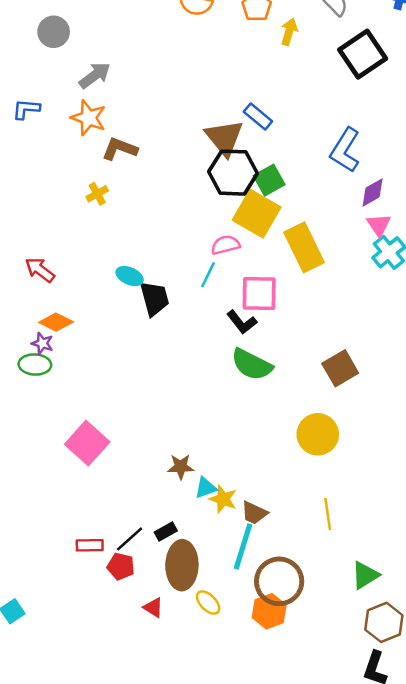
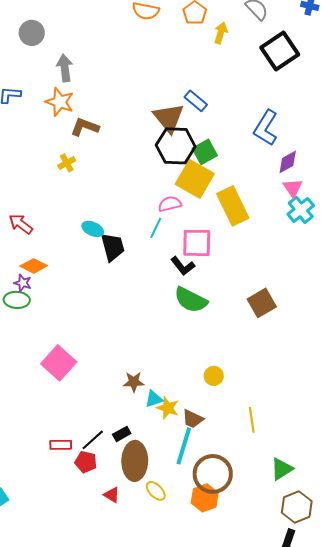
gray arrow: (95, 75) -> (65, 68), turned -60
yellow circle: (318, 434) -> (214, 376), moved, size x0.6

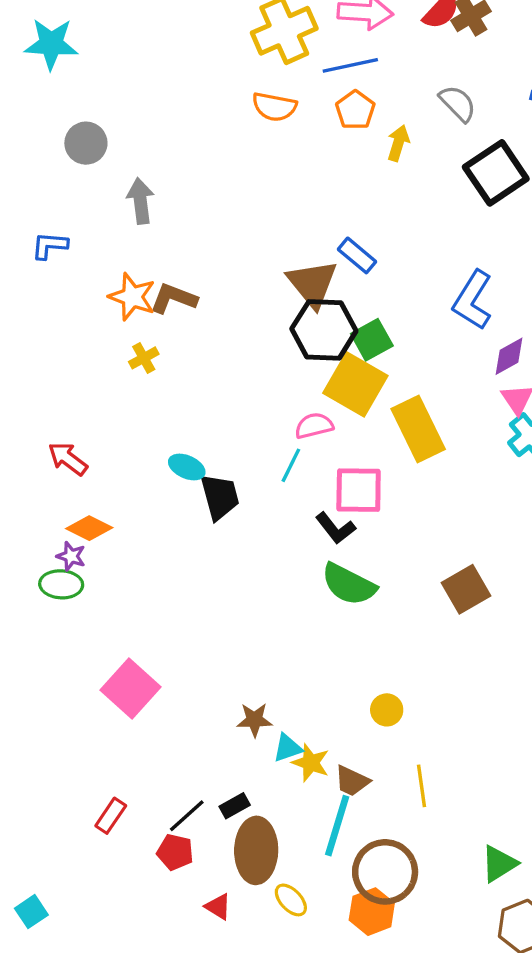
orange star: (60, 102) -> (132, 297), moved
yellow line: (252, 420) -> (421, 786), moved
red rectangle: (61, 445) -> (111, 816), moved, turned -55

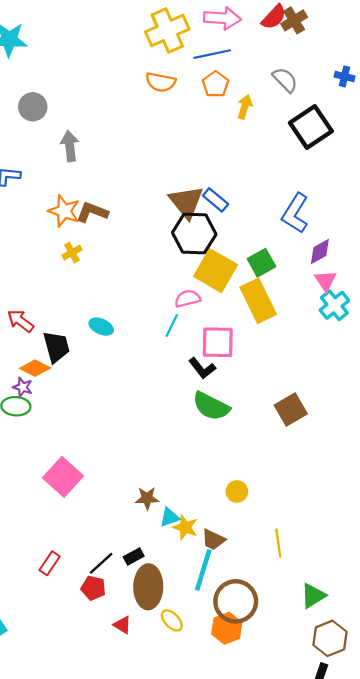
blue rectangle: (357, 255) -> (216, 200), moved
green square: (372, 340) -> (262, 263), moved
black trapezoid: (220, 497) -> (56, 347), moved
yellow line: (421, 786) -> (278, 543), moved

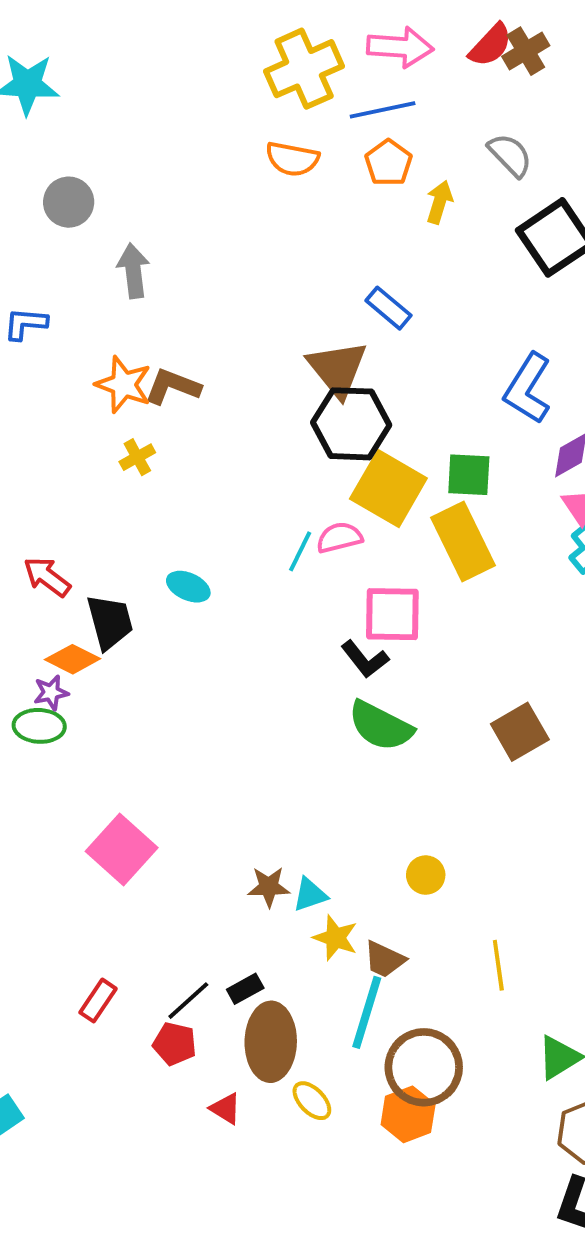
blue rectangle: (216, 200) -> (388, 308), moved
green square: (262, 263) -> (469, 475), turned 32
cyan line: (172, 325) -> (300, 551), moved
purple star: (23, 387) -> (51, 693), turned -30
cyan triangle: (170, 517) -> (310, 895), moved

